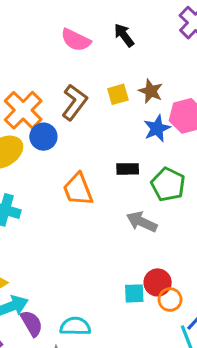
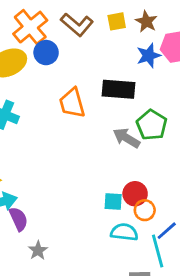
brown L-shape: (74, 102) -> (77, 25), turned 88
black rectangle: (128, 169) -> (119, 89), size x1.6
green pentagon: (168, 184) -> (152, 125), moved
cyan semicircle: (75, 326) -> (124, 232), moved

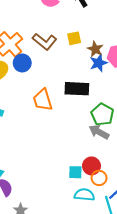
brown star: (146, 22) -> (95, 49), moved
gray arrow: (126, 138) -> (99, 132), moved

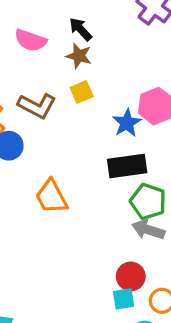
brown star: (95, 49) -> (79, 56), moved
black rectangle: (77, 89) -> (127, 166), moved
red circle: (91, 166) -> (131, 276), moved

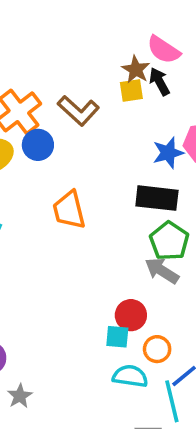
black arrow: (81, 29) -> (159, 82), moved
pink semicircle: (31, 40) -> (164, 50), moved
yellow square: (82, 92) -> (131, 90), moved

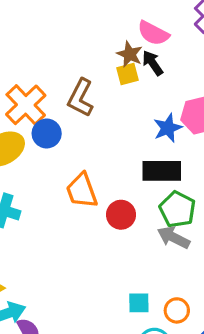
brown L-shape: (78, 111) -> (81, 98), turned 81
red circle: (131, 315) -> (121, 215), moved

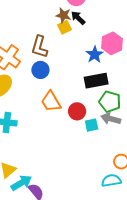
blue circle: (47, 133) -> (40, 70), moved
cyan square: (139, 303) -> (92, 125), moved

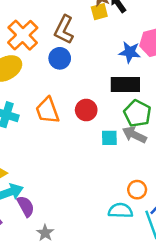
blue star: (95, 55) -> (130, 52), turned 30
orange trapezoid: (51, 102) -> (47, 111), moved
red circle: (77, 111) -> (86, 110), moved

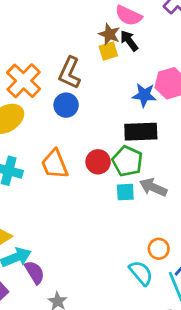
green pentagon: (137, 113) -> (127, 161), moved
cyan semicircle: (120, 211) -> (141, 273), turned 50

